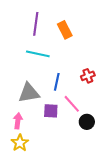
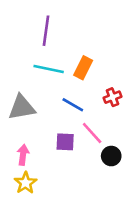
orange rectangle: (65, 30) -> (83, 68), moved, turned 54
blue line: (57, 82) -> (73, 105), turned -72
gray triangle: (29, 93) -> (22, 107), moved

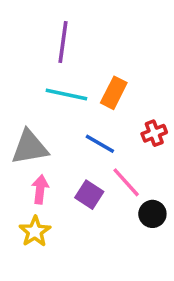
purple square: (65, 142) -> (89, 195), turned 30
pink arrow: (23, 155) -> (40, 189), moved
yellow star: (26, 183) -> (35, 231), moved

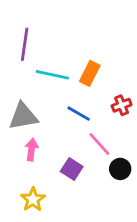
purple line: (63, 42) -> (25, 44), moved
purple square: (89, 195) -> (72, 169), moved
yellow star: (35, 231) -> (33, 199), moved

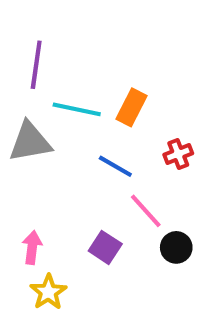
gray triangle: (23, 116) -> (30, 142), moved
pink arrow: (32, 150) -> (32, 247), moved

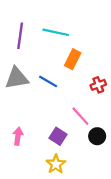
cyan line: (77, 109) -> (56, 32), moved
blue line: (115, 166) -> (48, 81), moved
yellow star: (48, 292) -> (56, 164), moved

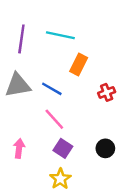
pink line: (80, 116) -> (54, 119), moved

